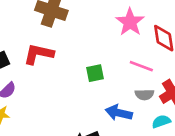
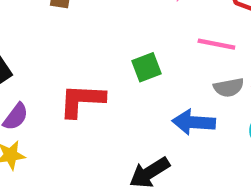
red L-shape: (39, 54) -> (82, 100), moved

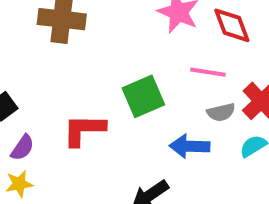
green square: (147, 67) -> (143, 96), size x1.5

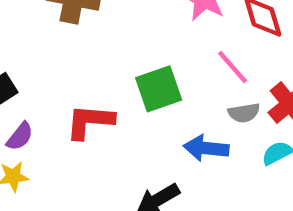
pink line: (208, 72) -> (233, 67), turned 36

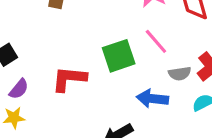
pink line: (233, 67) -> (156, 41), moved

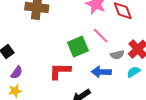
red L-shape: (69, 79) -> (60, 71), moved

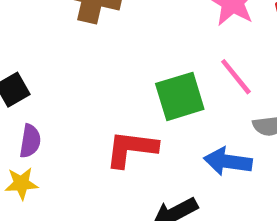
purple semicircle: (17, 72) -> (30, 141), turned -32

